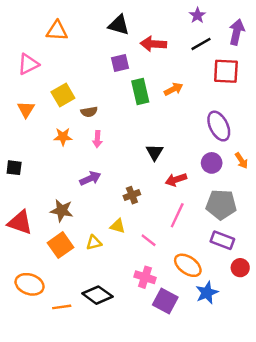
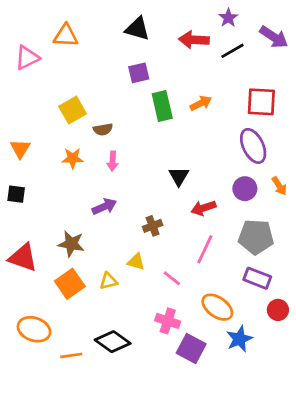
purple arrow: (237, 32) -> (274, 37), turned 110
red arrow: (153, 44) -> (194, 40), moved
pink triangle: (28, 64) -> (27, 58), moved
red square: (226, 71) -> (261, 102), moved
orange triangle: (26, 109) -> (20, 149), moved

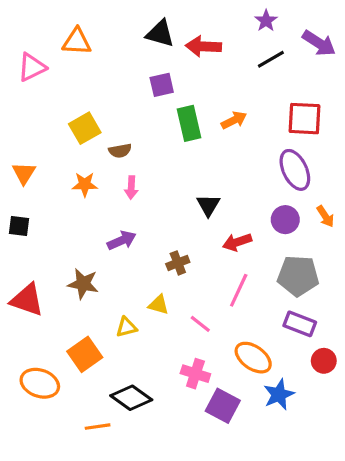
red arrow: (194, 40) -> (203, 46), moved
orange square: (70, 284) -> (85, 354), moved
orange line: (71, 355) -> (98, 427), moved

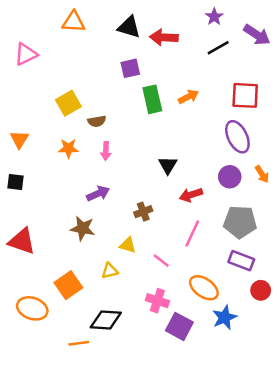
orange triangle: (77, 42) -> (74, 22), moved
brown star: (83, 284) -> (83, 228), moved
yellow triangle: (126, 327) -> (110, 271), moved
black diamond: (131, 398) -> (106, 320), turned -32

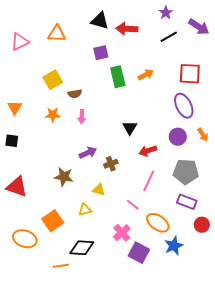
orange triangle: (74, 22) -> (57, 34), moved
purple arrow: (98, 194) -> (88, 153), moved
pink line: (161, 261) -> (133, 205), moved
pink cross: (157, 301) -> (122, 233), turned 30

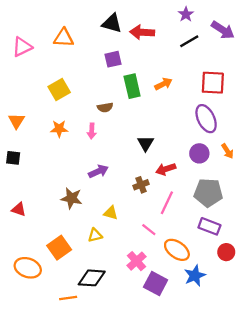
brown semicircle: (75, 94) -> (105, 107), moved
brown cross: (111, 164) -> (141, 185), moved
red triangle: (17, 187) -> (19, 209), size x0.6

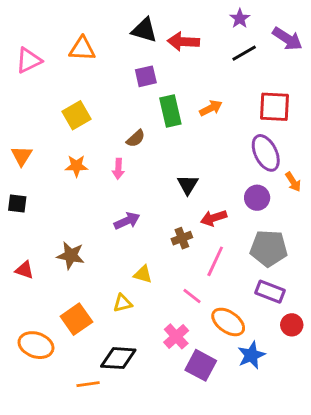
brown semicircle: (105, 107) -> (136, 138), turned -32
orange arrow: (227, 151) -> (293, 182), moved
brown star: (71, 198) -> (71, 256), moved

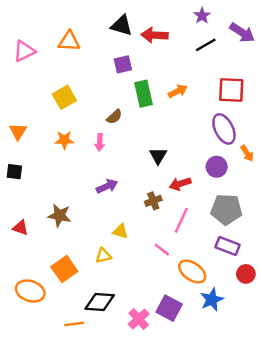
pink cross: (176, 336) -> (139, 319), moved

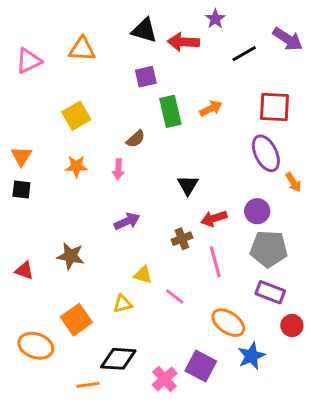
purple star: (202, 16) -> (215, 19), moved
purple circle: (217, 167) -> (257, 211), moved
black square: (14, 172) -> (21, 190), moved
pink line: (181, 220) -> (215, 262), turned -40
pink line: (162, 250) -> (175, 297), moved

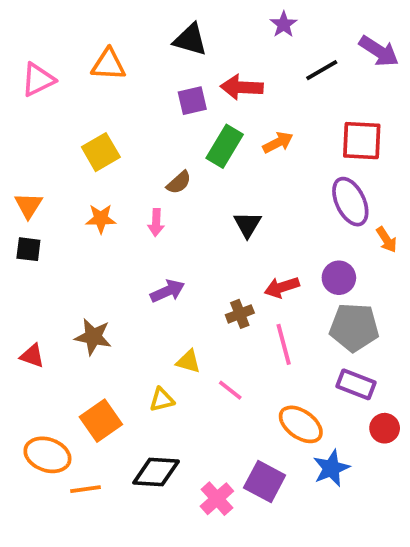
red arrow: (183, 42) -> (242, 87), moved
green rectangle: (170, 111) -> (225, 146), turned 44
black triangle: (188, 185) -> (247, 224), moved
orange line: (88, 385) -> (86, 489), moved

